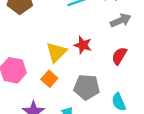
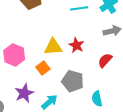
yellow triangle: (56, 52) -> (53, 47), turned 30

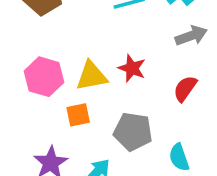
pink hexagon: (14, 55) -> (44, 77), moved
orange square: (43, 68) -> (78, 115), turned 32

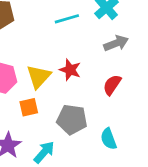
yellow triangle: (92, 76) -> (39, 76), turned -36

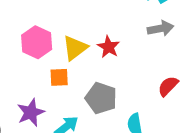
red semicircle: (112, 85) -> (168, 86), moved

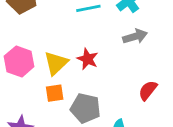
orange square: (59, 77) -> (55, 93), moved

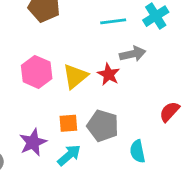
gray arrow: (135, 36) -> (133, 54), moved
orange square: (55, 93) -> (68, 123), moved

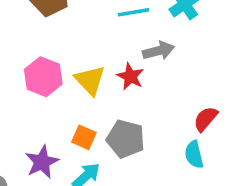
yellow triangle: (75, 76) -> (90, 80), turned -32
orange square: (68, 123) -> (84, 137), turned 30
cyan semicircle: (137, 151) -> (194, 155), moved

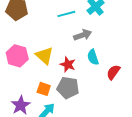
red star: (130, 76) -> (68, 64), moved
cyan semicircle: (194, 155) -> (93, 57), moved

